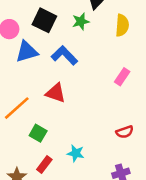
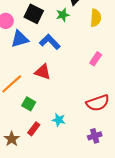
red semicircle: (125, 132) -> (98, 103), size x1.6

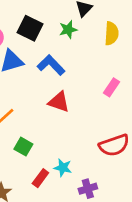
red triangle: (43, 72) -> (59, 102), moved
red rectangle: (34, 129) -> (40, 178), moved
purple cross: (95, 136) -> (88, 189), moved

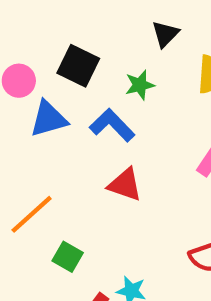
green star: (68, 30) -> (140, 85), moved

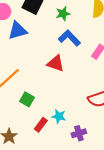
blue L-shape: (112, 125) -> (69, 38), moved

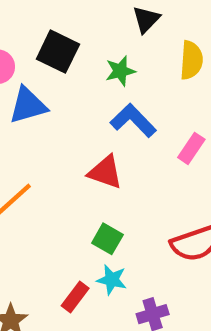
green square: (27, 99) -> (107, 239), moved

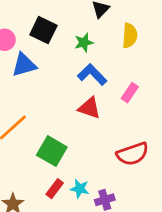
red triangle: (105, 172) -> (89, 108), moved
green square: (107, 239) -> (52, 151), moved, size x1.5
cyan star: (112, 280) -> (80, 189), moved

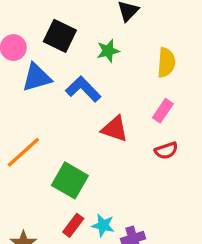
yellow semicircle: (130, 36) -> (166, 62), moved
blue L-shape: (92, 75) -> (83, 89), moved
red semicircle: (133, 154) -> (166, 151), moved, size x0.6

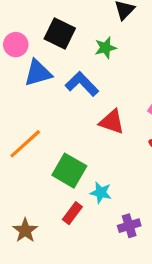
cyan star: (103, 225) -> (101, 193), moved

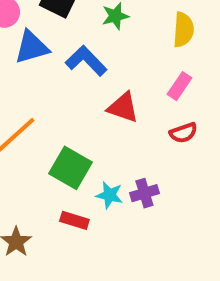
red rectangle: (72, 213) -> (74, 220), turned 70
purple cross: (129, 226) -> (144, 193), moved

